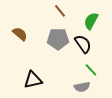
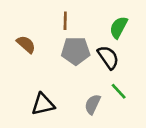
brown line: (60, 11) -> (65, 21), moved, turned 40
gray semicircle: (82, 87) -> (93, 104), moved, turned 126

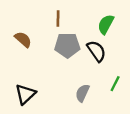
green line: (119, 91) -> (115, 84), moved, turned 70
black triangle: (43, 104) -> (25, 94), moved, turned -30

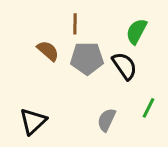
brown semicircle: (23, 39) -> (48, 51), moved

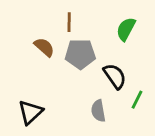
black semicircle: (124, 66) -> (115, 76), moved
gray semicircle: (106, 120) -> (98, 111), turned -35

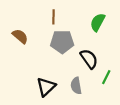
brown semicircle: (44, 47) -> (20, 36), moved
black triangle: (30, 112) -> (46, 87), moved

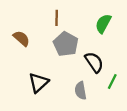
gray pentagon: (62, 42) -> (66, 44), turned 30
black triangle: (46, 87) -> (38, 83), moved

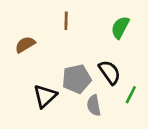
brown semicircle: (21, 38) -> (25, 45), turned -72
gray pentagon: (66, 44) -> (77, 79), moved, turned 30

